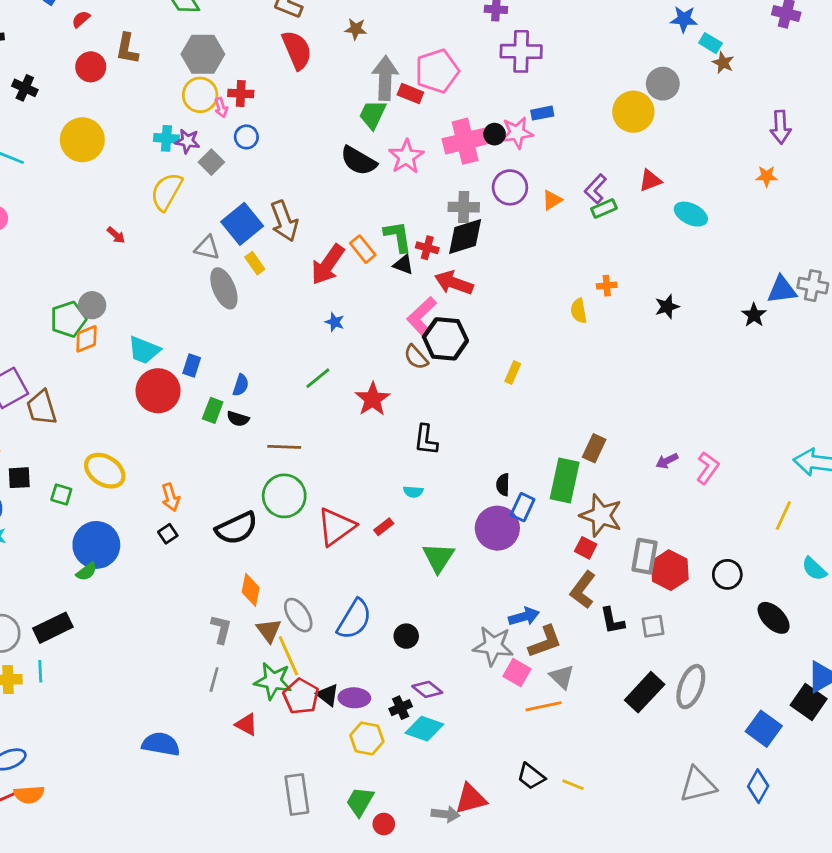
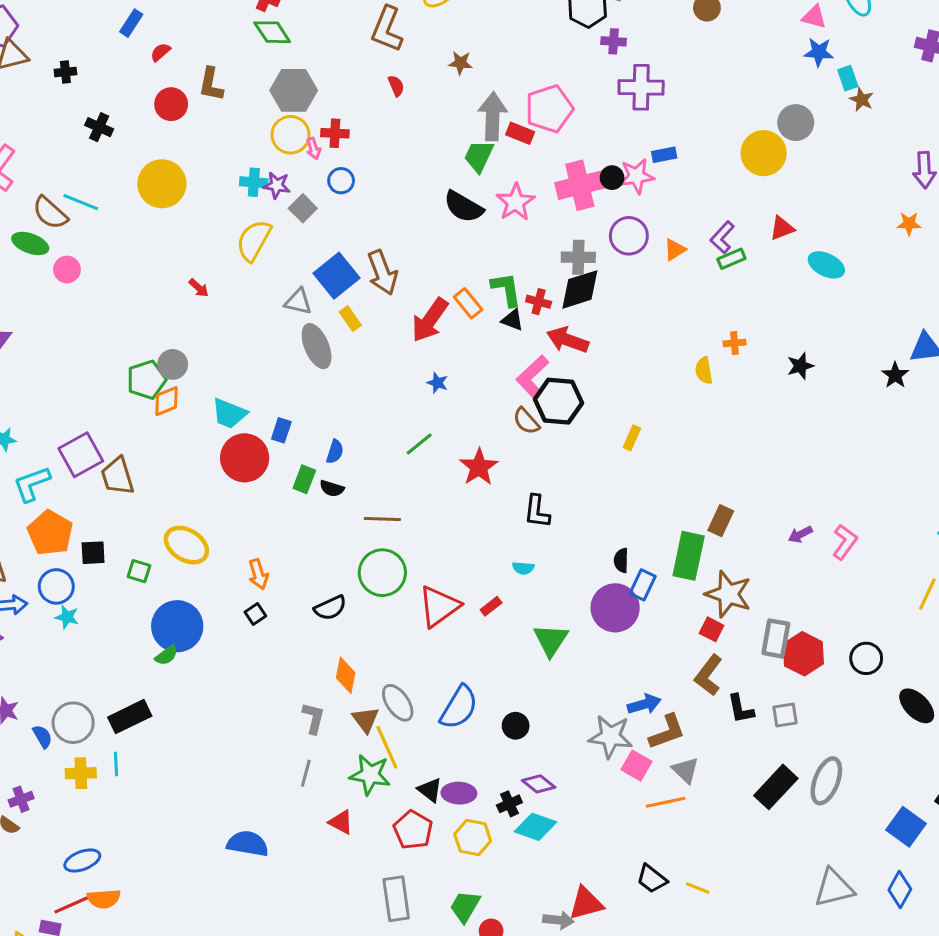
cyan rectangle: (710, 43) -> (848, 78), turned 40
red semicircle: (297, 50) -> (396, 86), size x0.5
black semicircle: (237, 528) -> (330, 608), size x0.7
red pentagon: (301, 696) -> (413, 830), moved

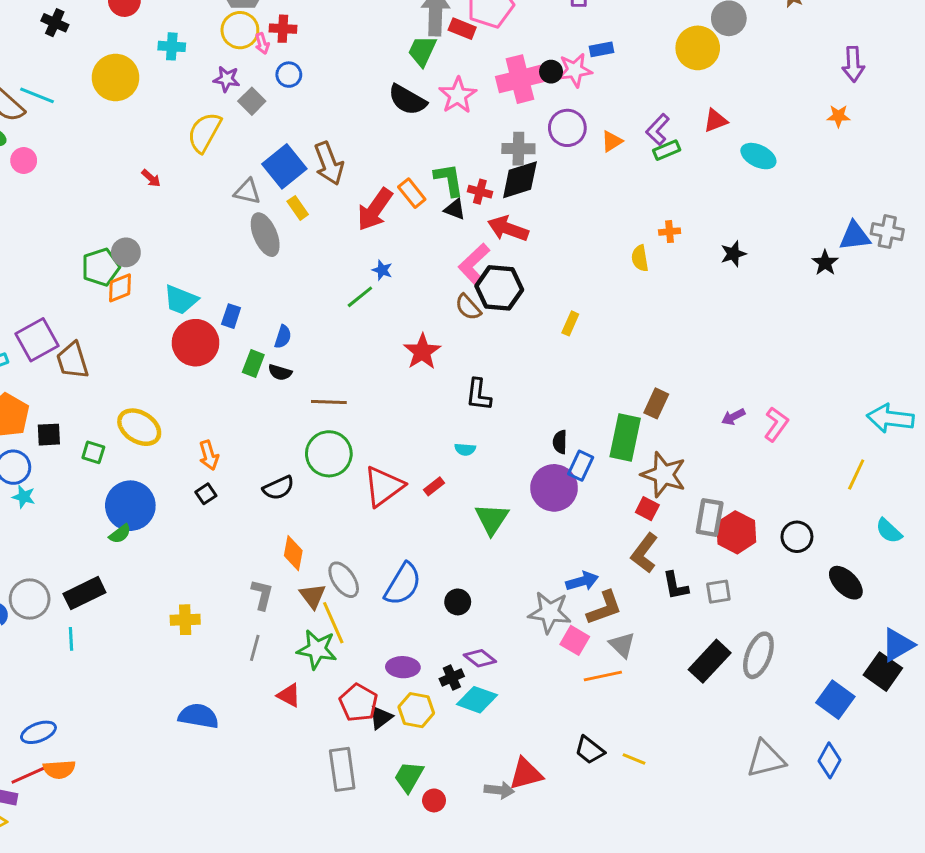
cyan cross: (254, 182) -> (172, 46), moved
green line: (419, 444) -> (360, 297), moved
yellow cross: (81, 773) -> (185, 620), moved
black triangle: (430, 790) -> (381, 718), moved, turned 45

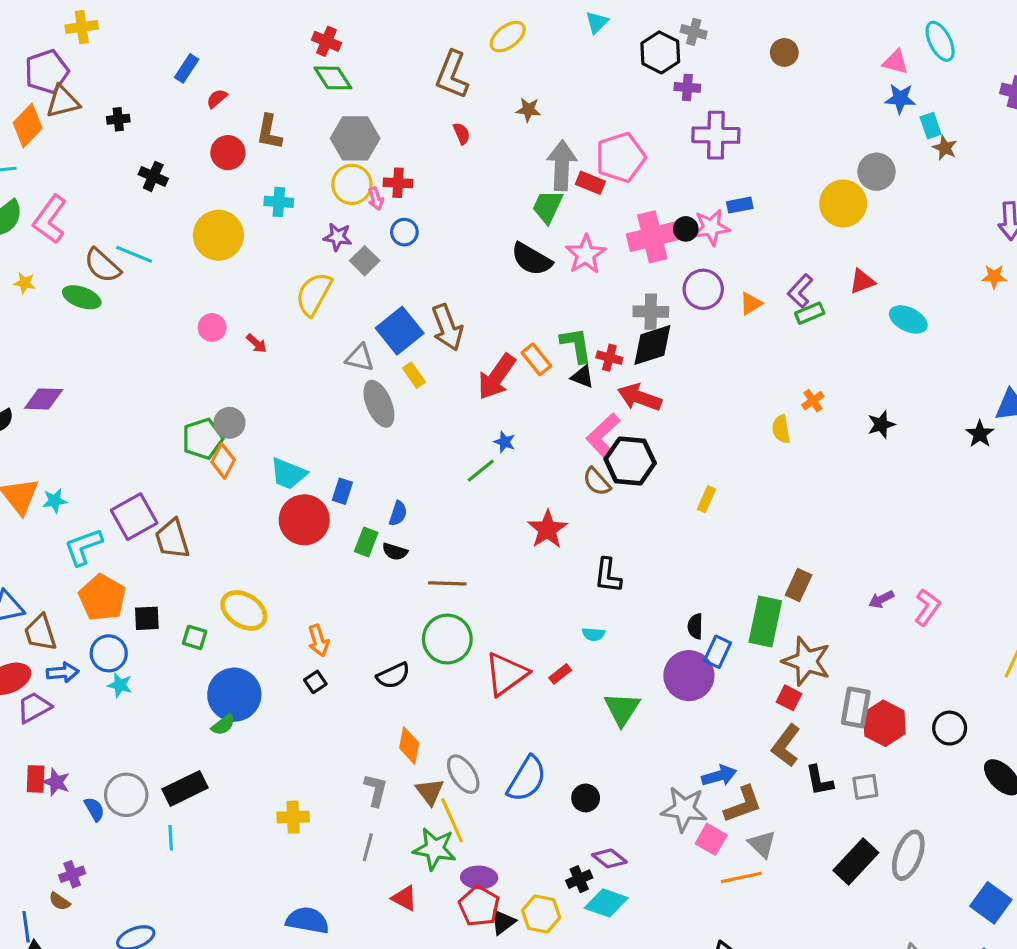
pink circle: (24, 160) -> (212, 327), moved
orange cross: (670, 232) -> (813, 401), turned -30
orange diamond: (120, 288) -> (223, 461), turned -40
purple ellipse: (403, 667) -> (479, 877), moved

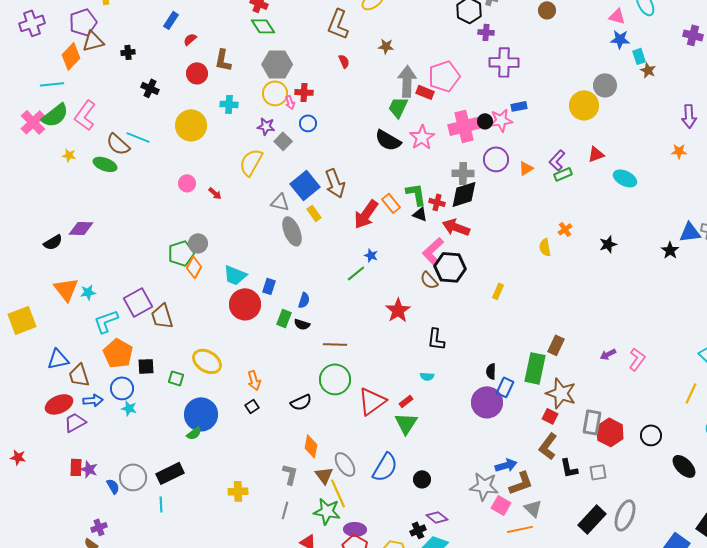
green triangle: (622, 709) -> (406, 423), moved

